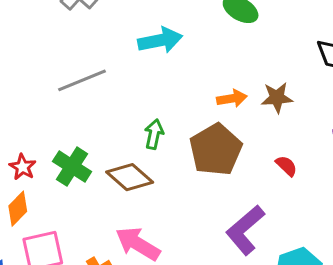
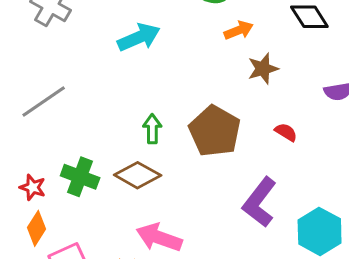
gray line: (82, 80) -> (44, 102), moved
orange arrow: (232, 98) -> (239, 30), moved

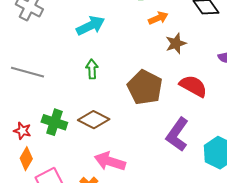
gray line: (44, 102) -> (28, 72), turned 52
green arrow: (152, 129) -> (92, 69), moved
red semicircle: (286, 132) -> (193, 86), size x1.8

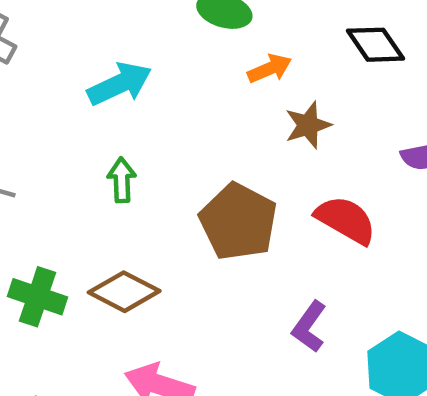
purple L-shape: (177, 134) -> (309, 327), size x0.7

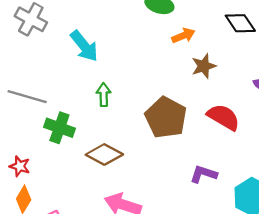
cyan arrow: (120, 84) -> (84, 46), moved, turned 76
green cross: (38, 297) -> (59, 128), moved
purple L-shape: (309, 327) -> (203, 174), turned 72

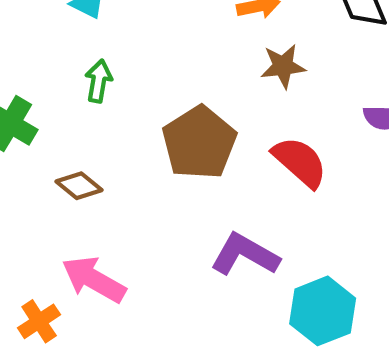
brown diamond: (104, 154) -> (79, 186), size x0.7
purple L-shape: (203, 174) -> (245, 255), size x1.4

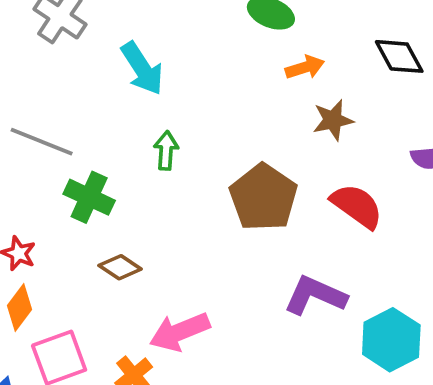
brown diamond: (79, 186) -> (120, 267), moved
pink arrow: (94, 279) -> (180, 332), turned -46

